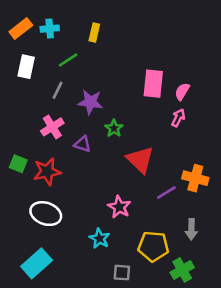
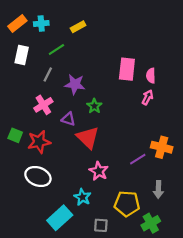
yellow rectangle: (94, 32) -> (78, 27), turned 48
pink semicircle: (182, 92) -> (151, 76), turned -32
red triangle: (140, 160) -> (88, 137), moved
cyan rectangle: (37, 263) -> (60, 218), moved

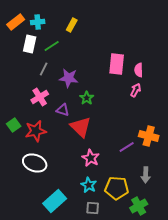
yellow rectangle: (78, 27) -> (72, 25), turned -32
white rectangle: (22, 55) -> (30, 44), moved
green square: (15, 135) -> (14, 125), turned 32
cyan star: (82, 197) -> (89, 185), moved

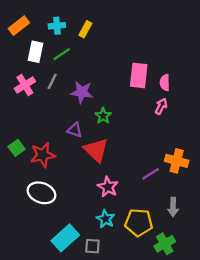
cyan cross: (38, 22) -> (57, 26), moved
pink cross: (40, 97) -> (25, 85), moved
gray square: (93, 208) -> (92, 246), moved

